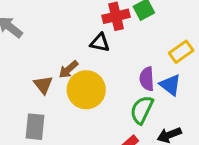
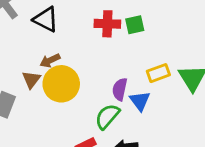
black triangle: (100, 43) -> (46, 19), moved, size x1.4
brown triangle: (43, 85) -> (31, 80), moved

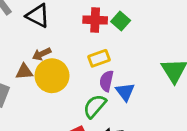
green square: (135, 25) -> (121, 21), turned -36
yellow rectangle: (158, 73) -> (99, 58), moved
brown triangle: (31, 80) -> (24, 72), turned 48

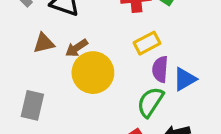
brown triangle: (24, 72) -> (44, 43), moved
blue triangle: (125, 92) -> (185, 79), turned 45

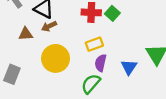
brown arrow: (77, 48) -> (49, 26), moved
blue triangle: (185, 79) -> (129, 67), moved, turned -35

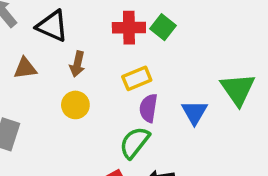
brown arrow: (49, 26) -> (77, 64), moved, turned -48
yellow circle: (56, 58) -> (75, 105), size x0.6

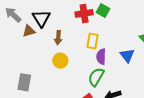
black triangle: (52, 26) -> (41, 18), turned 42
brown triangle: (25, 68) -> (29, 31), moved
yellow rectangle: (137, 78) -> (92, 41), turned -49

